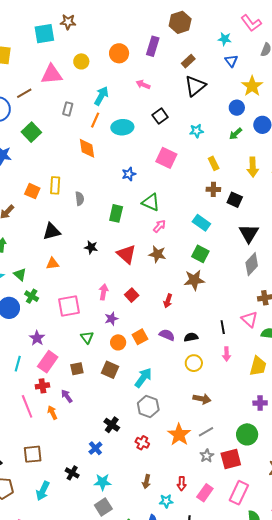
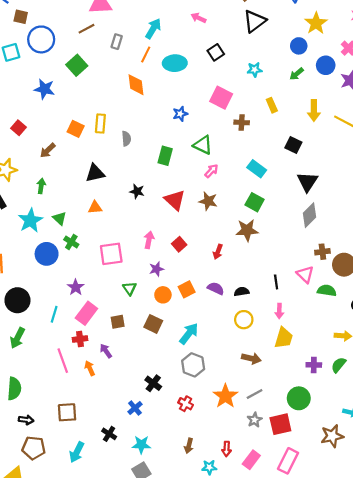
brown line: (24, 93) -> (86, 29), moved
brown cross: (213, 189) -> (242, 122), moved
yellow trapezoid: (258, 366) -> (284, 338), moved

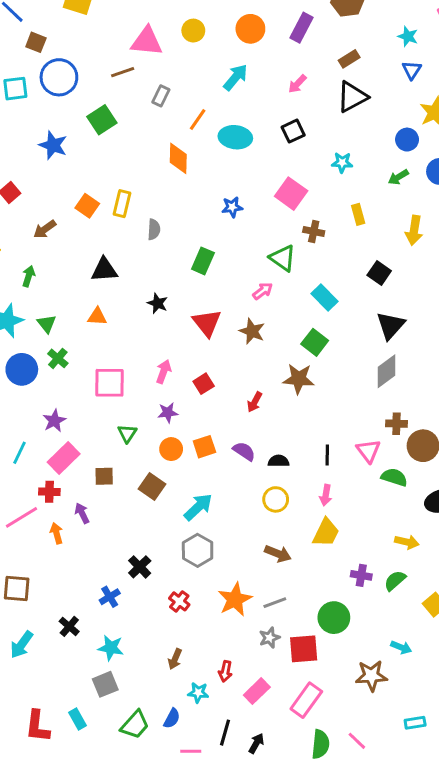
pink arrow: (199, 18) -> (297, 84), moved, turned -80
cyan arrow: (153, 29) -> (236, 77), moved
green triangle: (203, 145) -> (283, 258), moved
pink line: (63, 361) -> (22, 517), turned 70

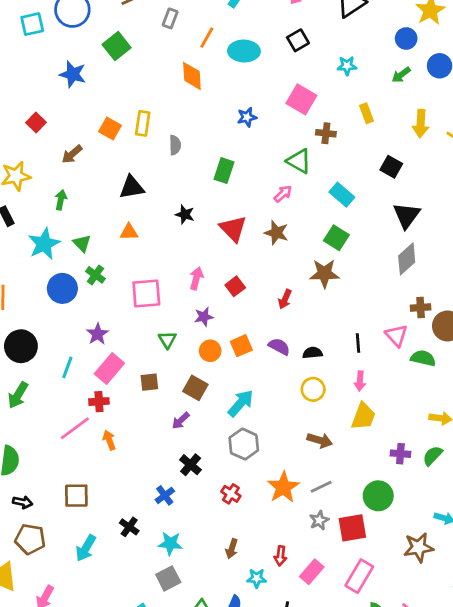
purple arrow: (82, 513) -> (181, 421), moved, turned -102

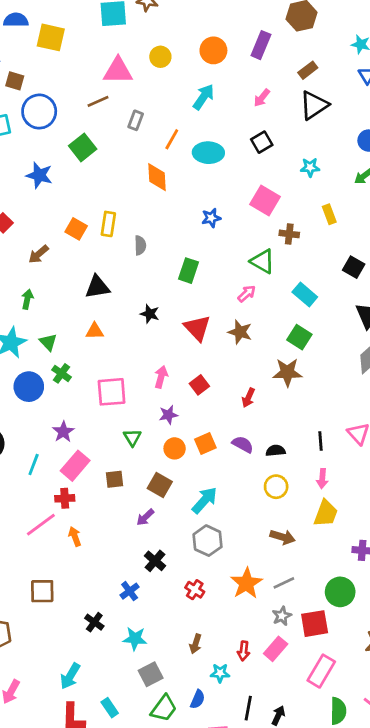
cyan arrow: (86, 548) -> (70, 676), moved
pink rectangle: (312, 572) -> (276, 649), moved
gray square: (168, 578) -> (151, 674), moved

